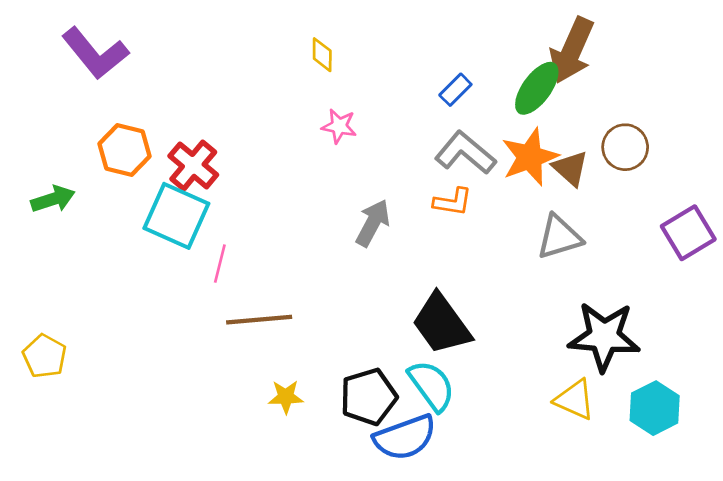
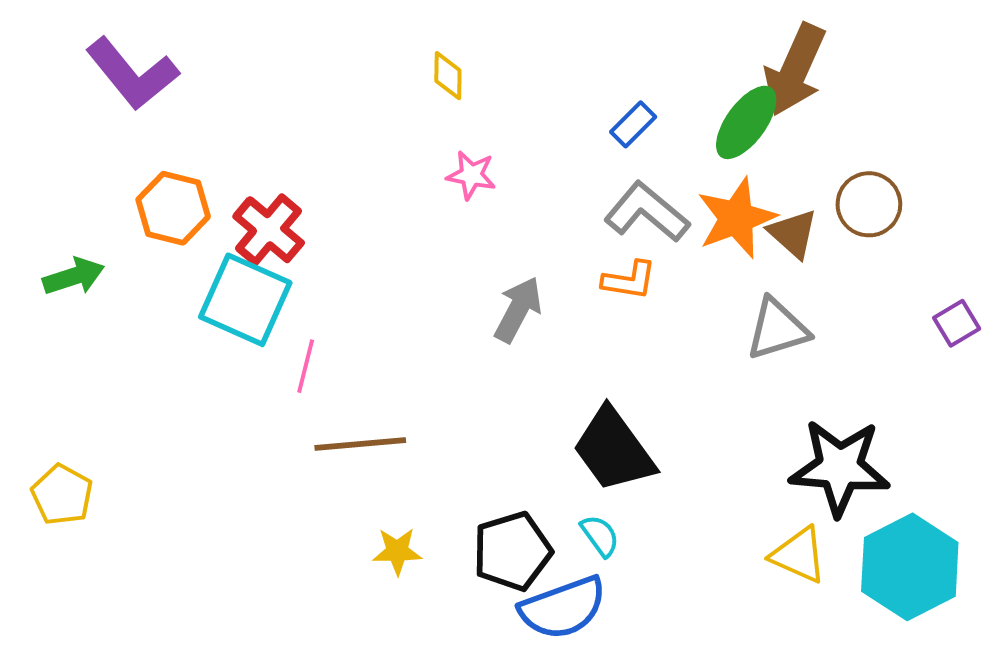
purple square: (688, 233) -> (957, 323), size x0.6
cyan semicircle: (432, 386) -> (600, 536), size x0.6
cyan hexagon: (655, 408) -> (910, 567), size x1.4

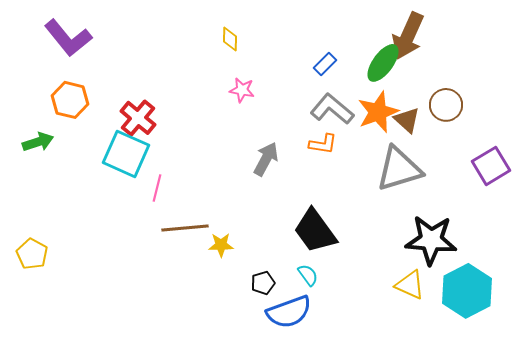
orange hexagon: (173, 208) -> (70, 100), moved
purple square: (957, 323) -> (491, 166), size x1.6
gray triangle: (777, 329) -> (399, 169), size x1.4
yellow star: (397, 551) -> (221, 245), moved
black pentagon: (512, 551) -> (263, 283), size x0.6

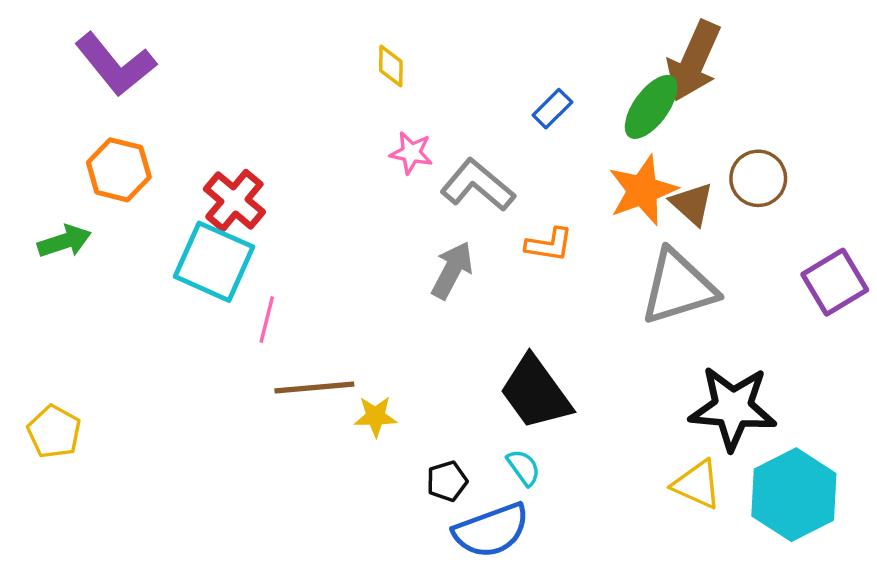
gray L-shape: (332, 109) -> (478, 185), moved

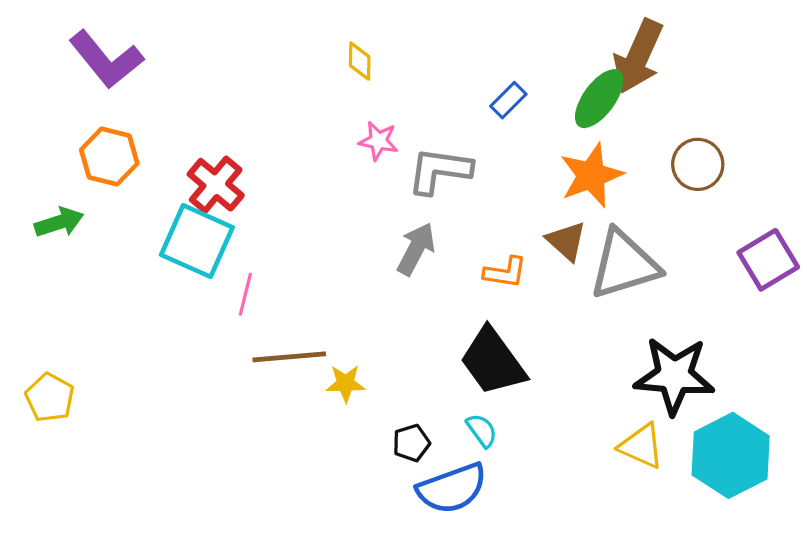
gray L-shape: (478, 185) -> (439, 171), turned -32
brown triangle: (692, 204) -> (566, 241), moved
orange L-shape: (549, 245) -> (505, 272), moved

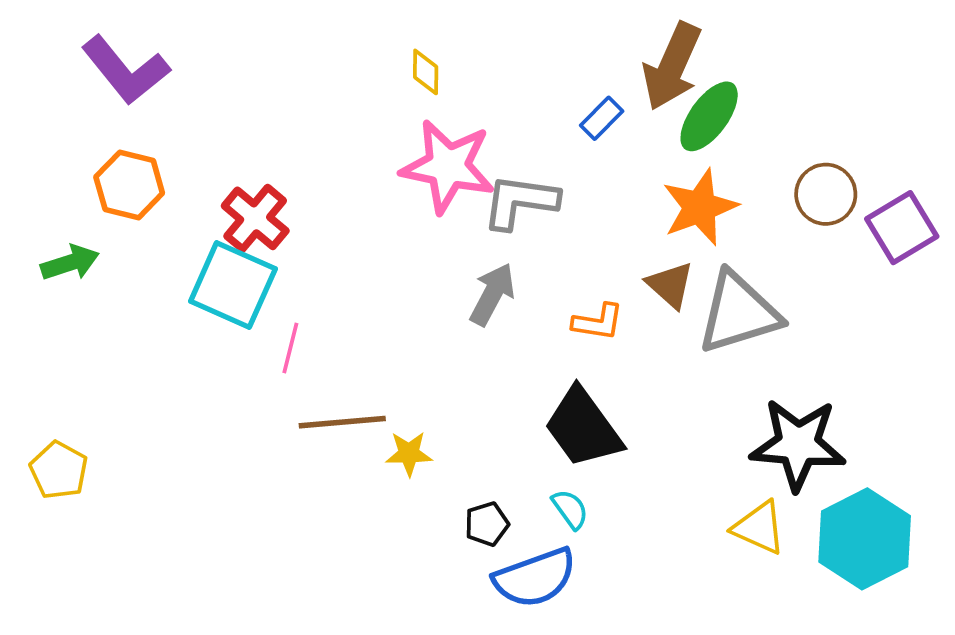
brown arrow: (638, 56) -> (672, 66), moved
pink star: (378, 141) -> (448, 166), size x2.0
purple square: (768, 260) -> (902, 228), moved

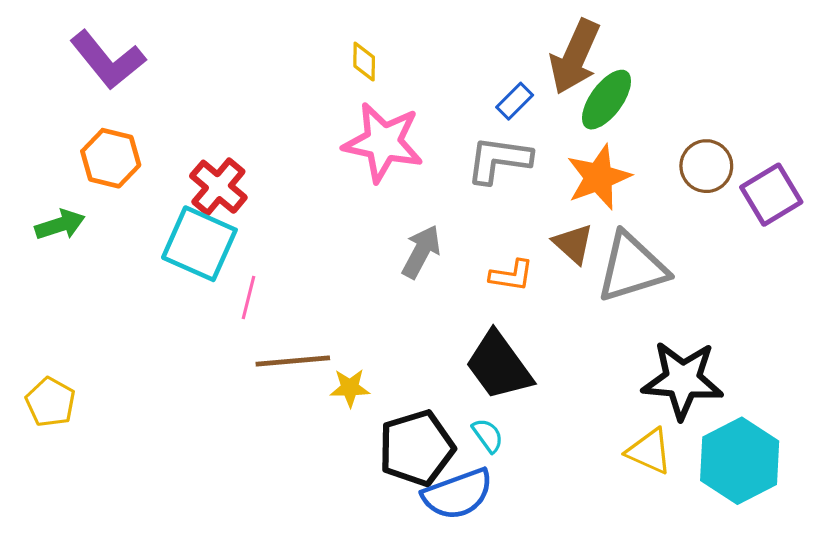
gray L-shape: (520, 202) -> (499, 160), moved
black pentagon: (487, 524) -> (416, 448), size x2.0

